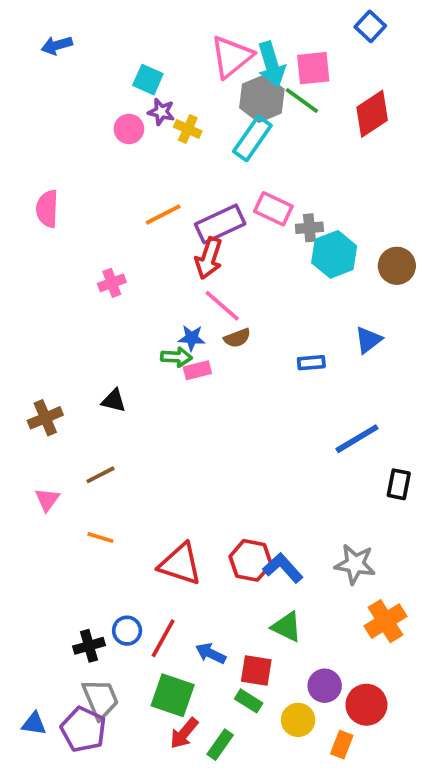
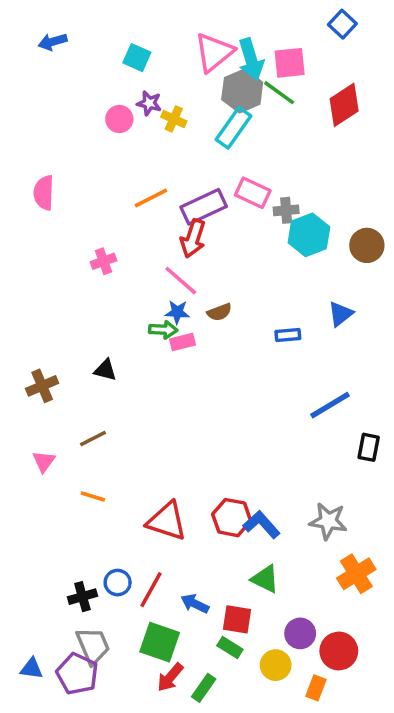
cyan square: (148, 80) -> (137, 58), moved
pink line: (222, 306) -> (181, 281), moved

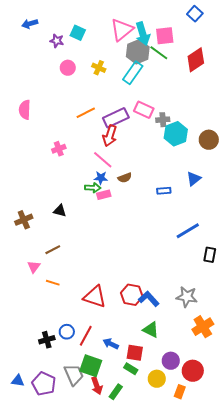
purple star: (149, 103) -> (57, 41), moved
pink triangle: (44, 461) -> (34, 267), moved
gray trapezoid: (93, 646) -> (74, 375), moved
red arrow: (170, 677) -> (97, 386), turned -60

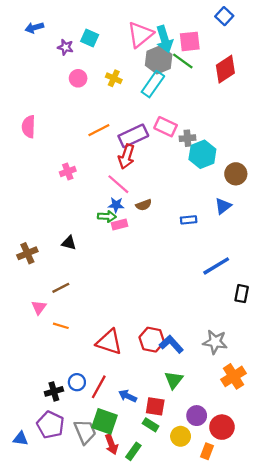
brown circle: (209, 140) -> (236, 174), moved
green triangle: (151, 330) -> (174, 380), turned 42
purple pentagon: (44, 384) -> (50, 425), moved

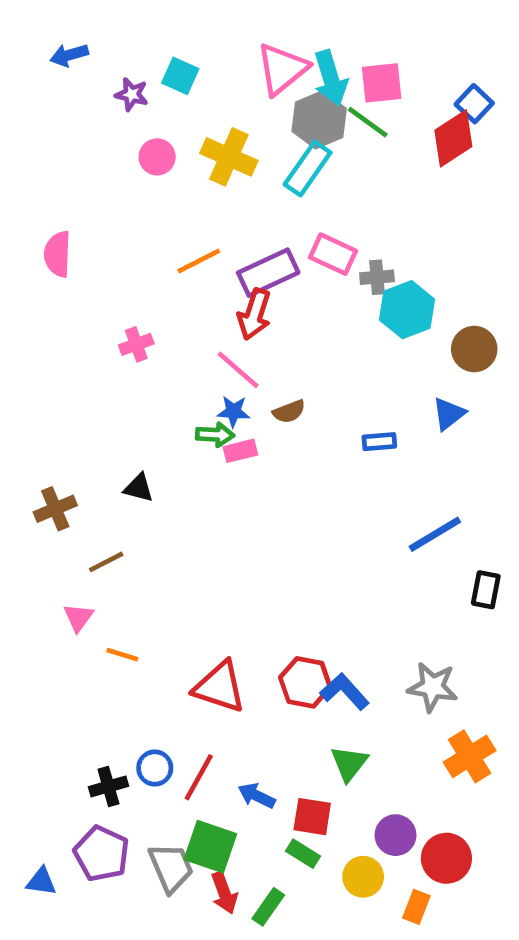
blue square: (224, 16) -> (474, 104), moved
yellow cross: (114, 78) -> (229, 157), size x1.6
brown line: (61, 288) -> (106, 562), moved

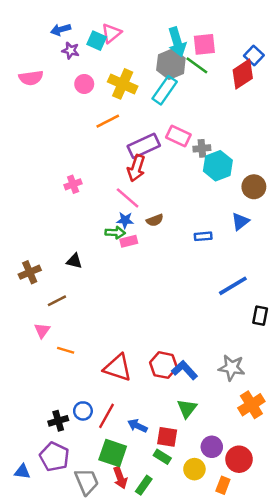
blue arrow: (69, 55) -> (61, 29), moved
pink triangle: (282, 69) -> (111, 33), moved, size x0.7
pink semicircle: (58, 254) -> (31, 78), moved, turned -100
orange line: (199, 261) -> (108, 121), moved
gray trapezoid: (171, 868) -> (87, 482), moved

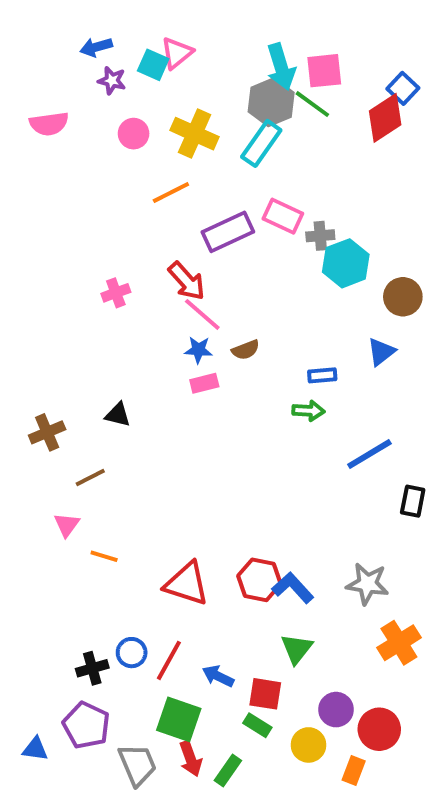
red arrow: (136, 168) -> (187, 281), moved, turned -60
green arrow: (115, 233) -> (308, 411), moved

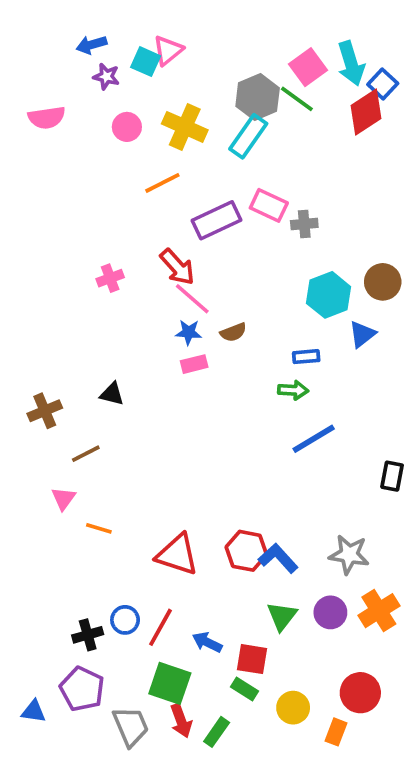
cyan arrow: (281, 67) -> (351, 63), moved
pink square: (324, 71) -> (308, 67), turned -30
cyan hexagon: (346, 263) -> (329, 295), moved
blue line: (369, 454) -> (314, 439), moved
purple circle: (336, 710) -> (330, 612), moved

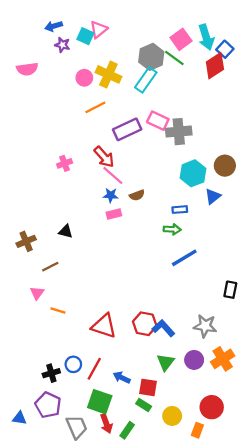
pink circle: (127, 127) -> (84, 78), moved
gray cross: (304, 224) -> (179, 132), size x1.6
black rectangle: (392, 476) -> (230, 290), moved

